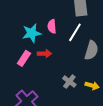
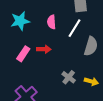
cyan star: (32, 33) -> (20, 21), moved

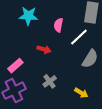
pink rectangle: (23, 54) -> (15, 66), moved
gray cross: (69, 77) -> (50, 81), moved

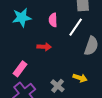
gray cross: (50, 81) -> (58, 86), moved
yellow arrow: (81, 93) -> (80, 78), moved

